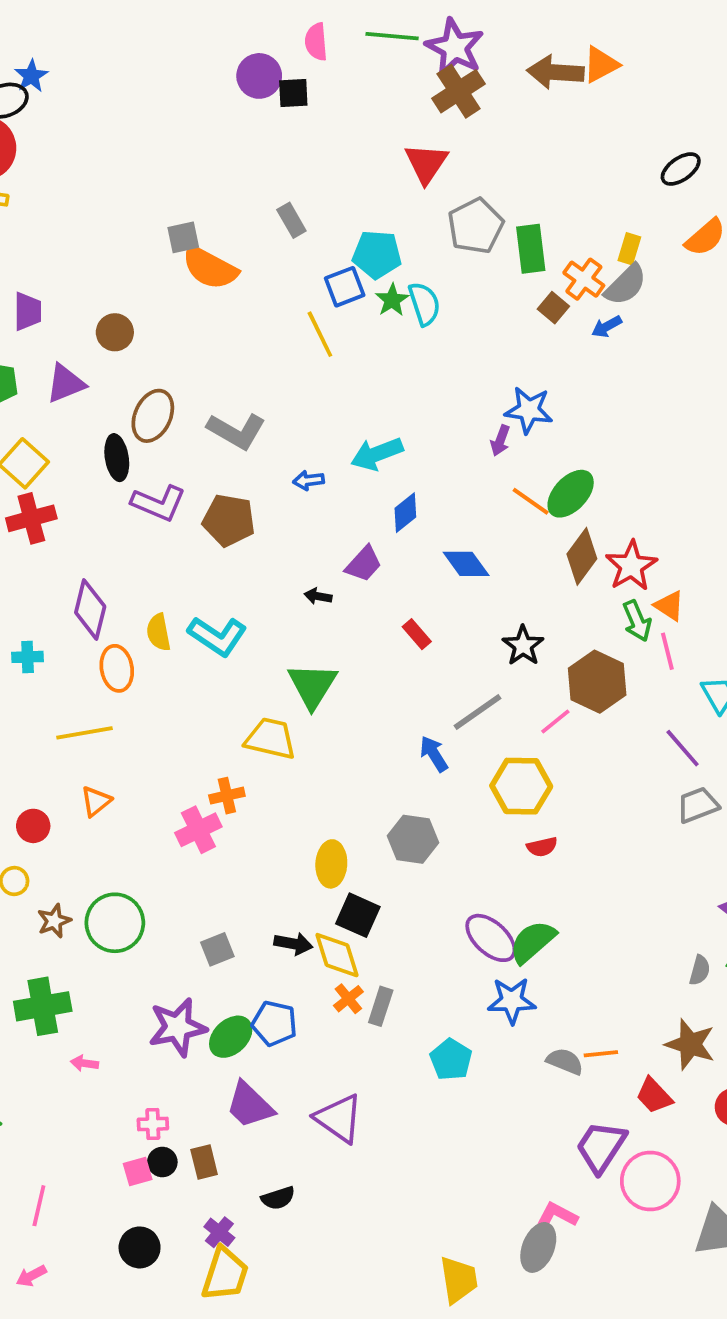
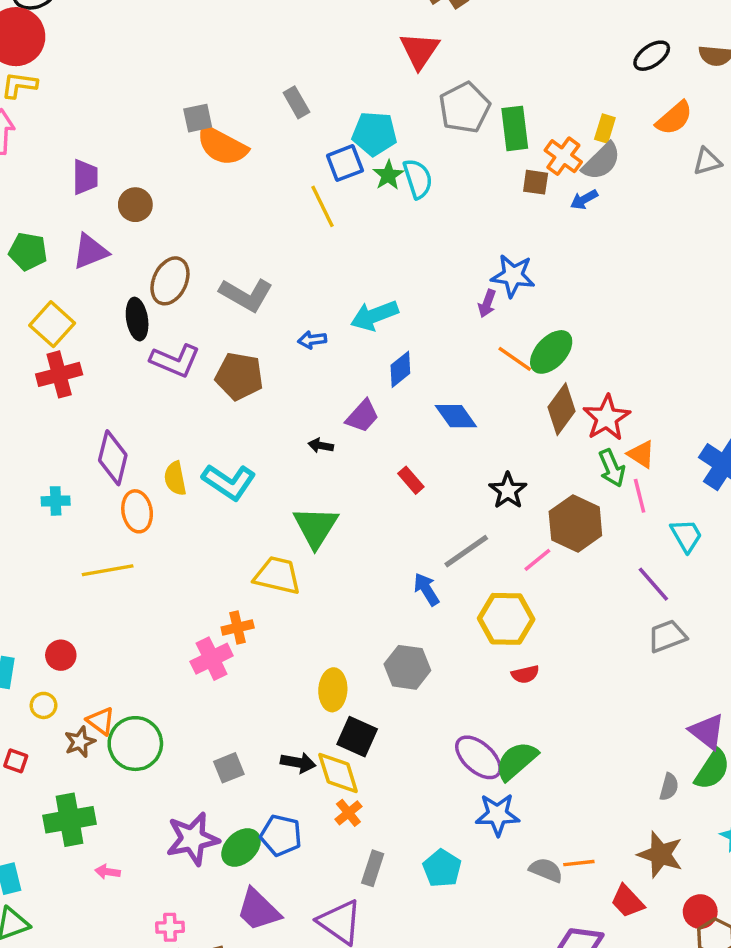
brown square: (553, 308) -> (536, 182), turned -32
purple trapezoid: (28, 311) -> (85, 177), moved
orange triangle: (96, 801) -> (101, 721), moved, turned -44
gray rectangle: (381, 1006) -> (373, 868), moved

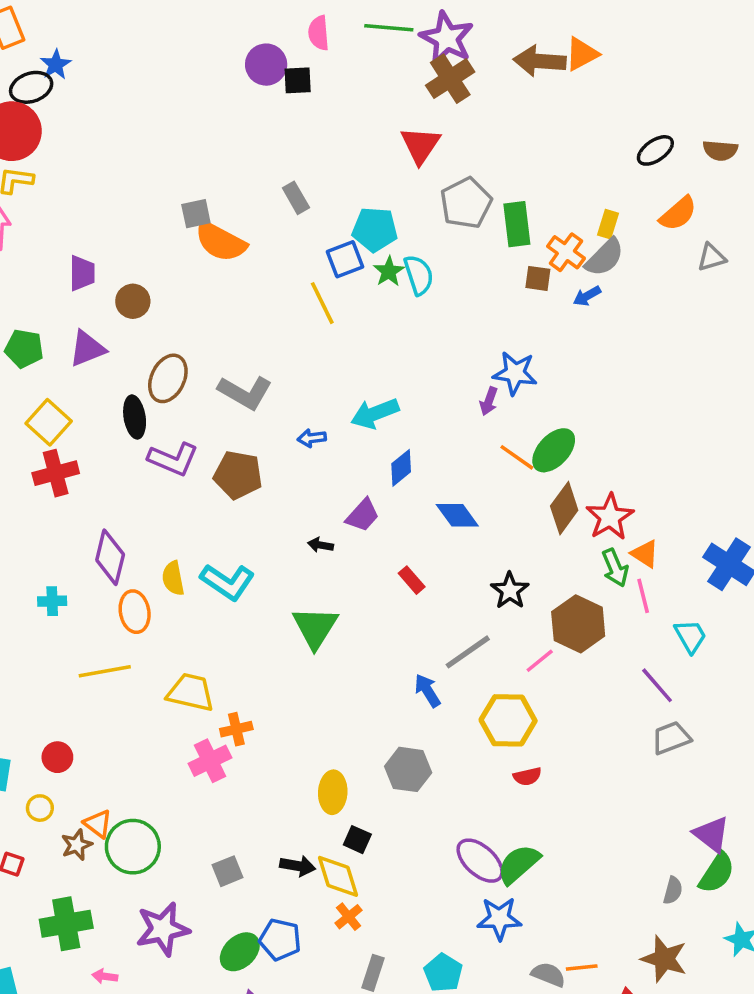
yellow trapezoid: (277, 575) -> (191, 692), moved
black square: (357, 737) -> (357, 840), size x0.7
purple star: (193, 839) -> (163, 929), moved

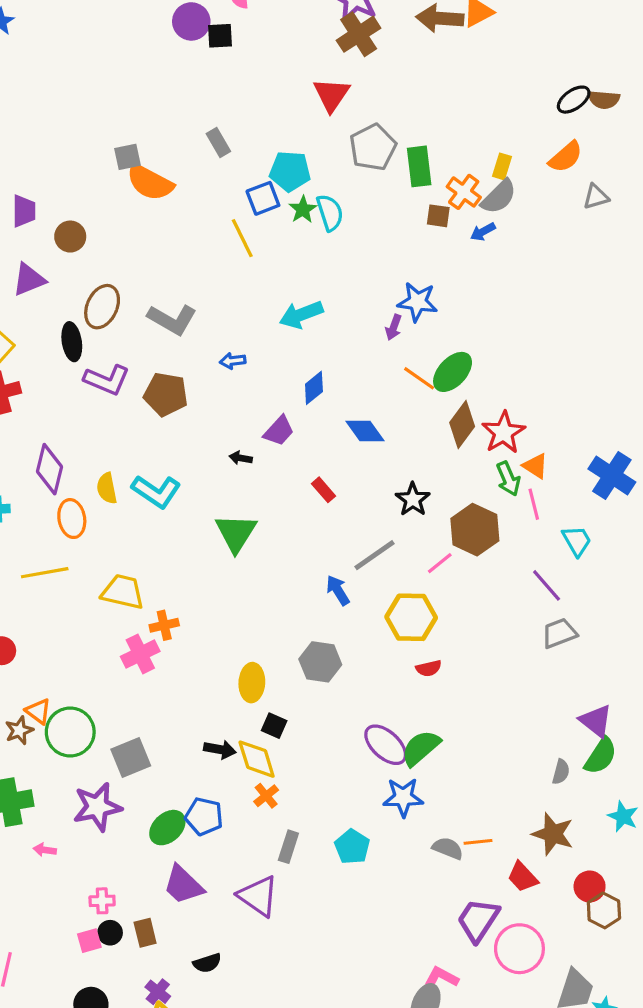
black ellipse: (655, 150) -> (574, 100), moved
cyan arrow: (375, 413) -> (301, 315), moved
gray square: (228, 871) -> (131, 757), moved, size x1.4

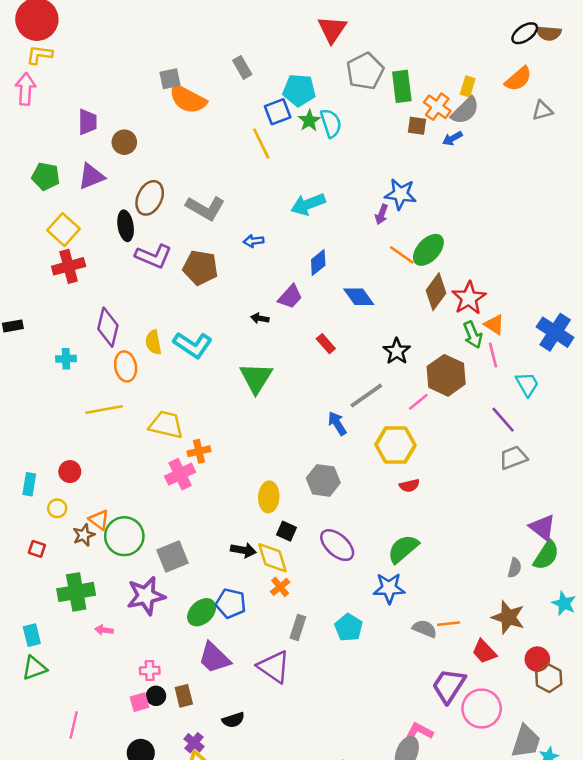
purple ellipse: (386, 745) -> (337, 545), moved

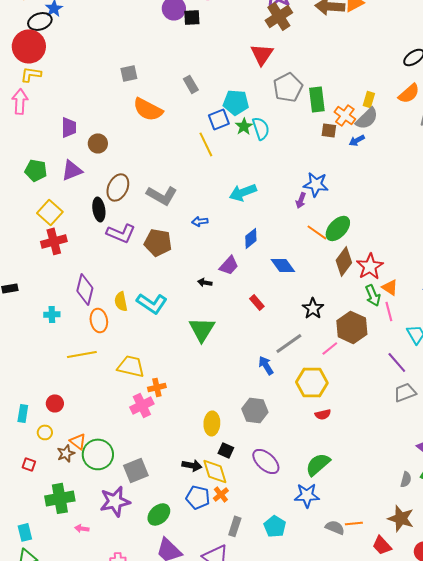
gray square: (170, 79) -> (129, 73), moved
blue pentagon: (231, 603) -> (198, 497), moved

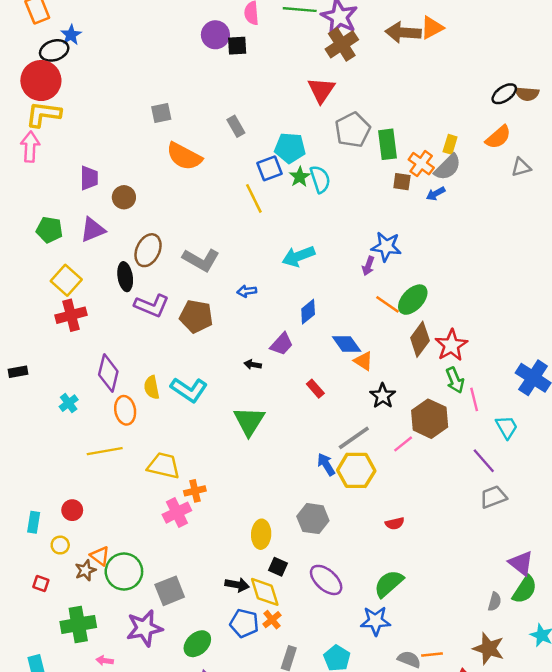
yellow L-shape: (31, 74) -> (43, 114), size x1.4
orange triangle: (390, 287) -> (363, 361), moved
cyan cross: (52, 314) -> (69, 403), turned -35
yellow hexagon: (312, 382) -> (356, 470), moved

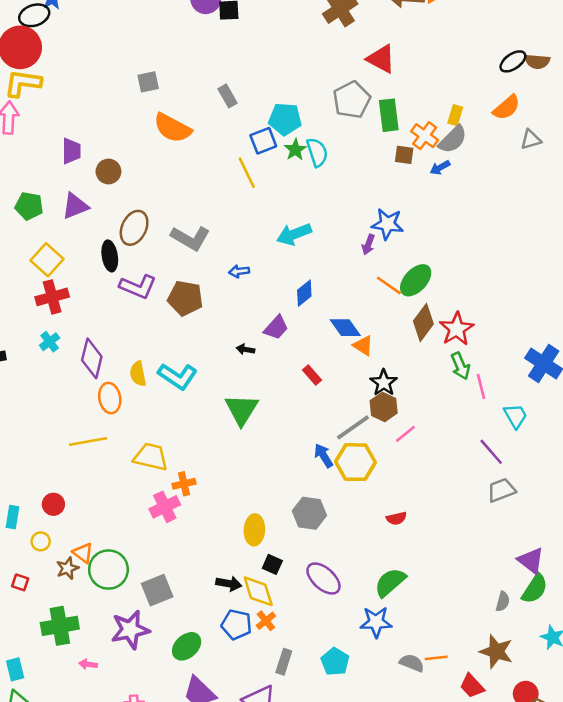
red triangle: (321, 90) -> (381, 59), moved, turned -36
cyan cross: (69, 403) -> (50, 342), moved
brown hexagon: (430, 419) -> (384, 407), moved, size x0.7

